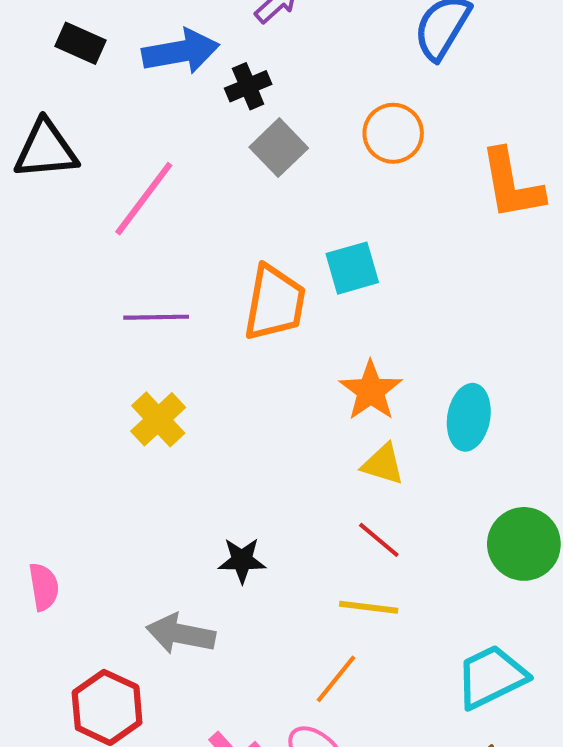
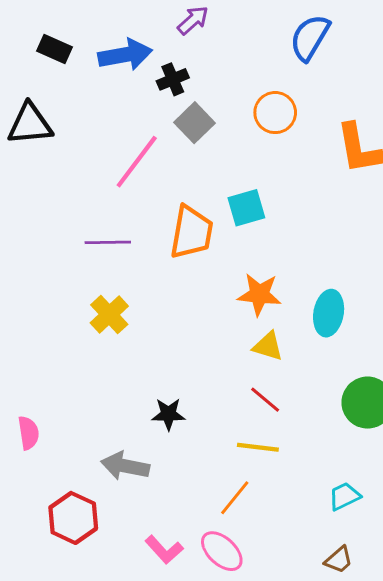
pink line: (144, 199) -> (137, 162), moved
orange star: (371, 391) -> (259, 294), turned -30
cyan trapezoid: (491, 677) -> (344, 496), size x0.6

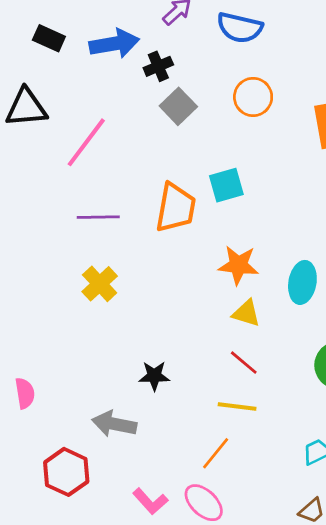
blue semicircle: (310, 38) -> (240, 28), moved, turned -108
pink line: (137, 162) -> (86, 142), moved

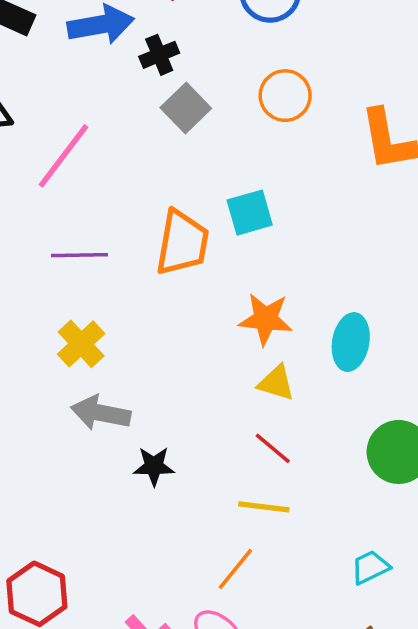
gray arrow: (114, 424) -> (101, 413), moved

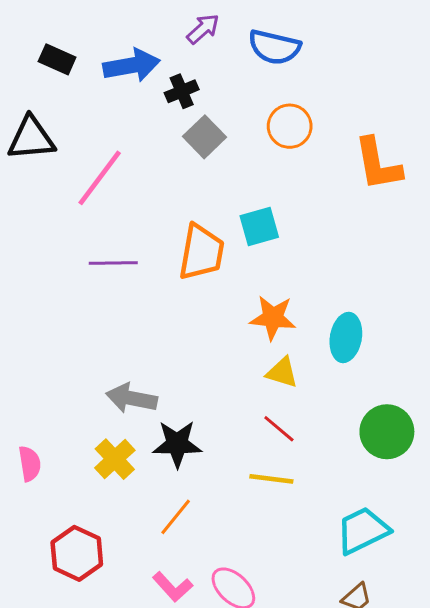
yellow cross: (81, 344) -> (115, 459), moved
black star: (154, 466) -> (177, 444), size x1.4
cyan trapezoid: (370, 567) -> (363, 531), size x1.6
orange line: (235, 569) -> (176, 517), moved

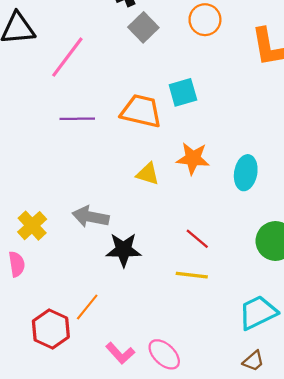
orange trapezoid: (201, 252) -> (141, 111), turned -87
yellow triangle: (282, 372) -> (148, 174), moved
yellow cross: (115, 459) -> (32, 226), moved
orange line: (176, 517) -> (87, 307), moved

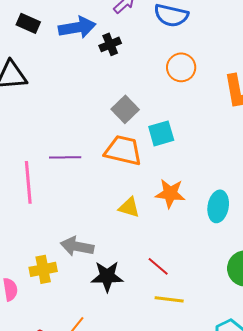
gray square: (143, 27) -> (125, 109), moved
pink line: (67, 57) -> (28, 182), moved, turned -42
yellow cross: (32, 226) -> (43, 269), moved, turned 32
red line: (197, 239) -> (158, 266), moved

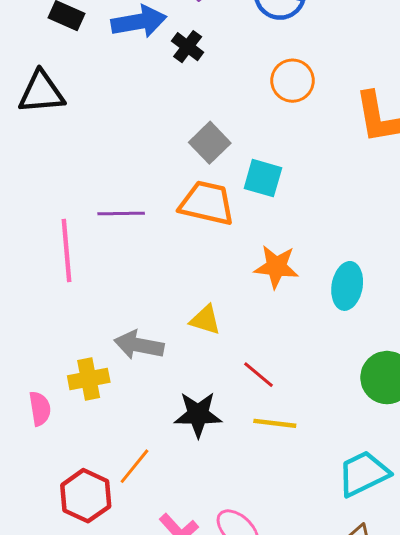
black cross: (110, 44) -> (188, 47), turned -30
cyan square: (161, 133) -> (263, 178), turned 32
yellow triangle: (129, 207) -> (205, 320), moved
black star: (107, 276) -> (198, 414), moved

